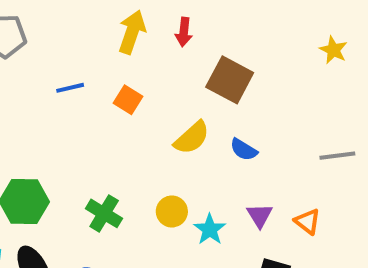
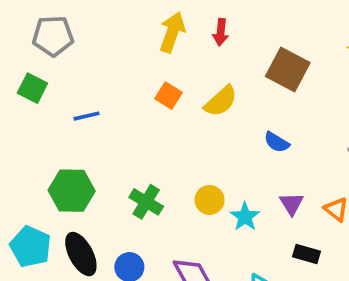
brown square: (230, 80) -> (288, 69), moved
blue line: (70, 88) -> (86, 116), moved
yellow semicircle: (192, 138) -> (221, 101), moved

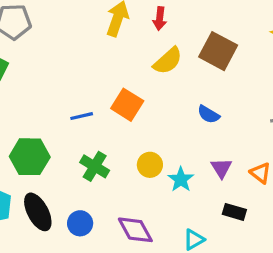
orange square: (169, 96) -> (127, 105), moved, size x1.4
yellow semicircle: (221, 101) -> (168, 61), moved
blue line: (86, 116) -> (82, 116), moved

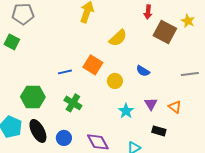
red arrow: (160, 19) -> (148, 12), moved
brown square: (218, 51) -> (165, 32), moved
yellow circle: (150, 165) -> (115, 81), moved

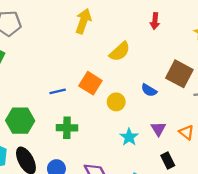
brown square: (165, 32) -> (179, 74), moved
green cross: (73, 103) -> (67, 128), turned -30
black rectangle: (159, 131) -> (168, 160), turned 48

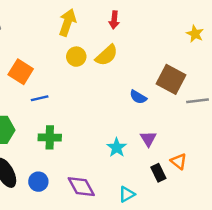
red arrow: (155, 21) -> (114, 20), moved
orange square: (90, 83) -> (21, 72), moved
yellow circle: (116, 102) -> (76, 57), moved
orange triangle: (186, 132) -> (179, 161), moved

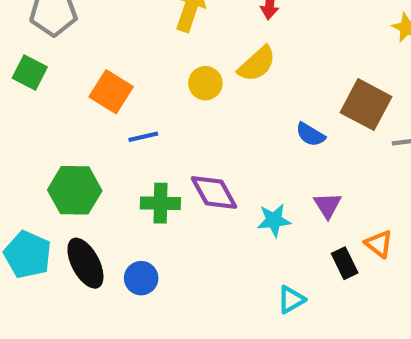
yellow circle: (76, 57) -> (205, 83), moved
cyan star: (117, 148) -> (274, 220), turned 30
purple diamond: (81, 187) -> (214, 192), moved

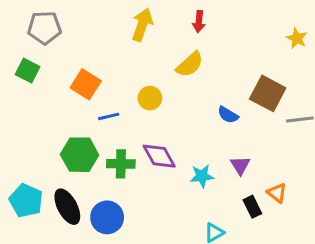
yellow circle: (205, 83) -> (150, 98), moved
green hexagon: (75, 190) -> (80, 155), moved
blue circle: (141, 278) -> (107, 217), size x1.4

